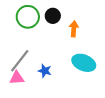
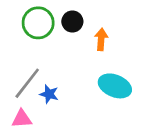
blue star: (45, 71) -> (49, 94), moved
pink triangle: (17, 78) -> (22, 119), moved

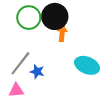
black circle: (72, 22) -> (55, 16), size x1.6
orange arrow: (101, 39) -> (62, 33), moved

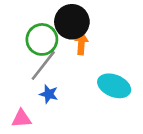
green circle: (29, 18) -> (42, 39), moved
gray line: (20, 63) -> (43, 65), moved

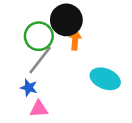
blue star: (49, 94) -> (29, 88), moved
pink triangle: (21, 119) -> (39, 109), moved

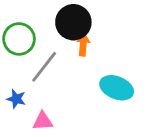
green circle: (39, 36) -> (19, 39), moved
blue star: (29, 88) -> (16, 99), moved

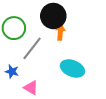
cyan ellipse: (117, 88) -> (72, 68), moved
pink triangle: (43, 121) -> (31, 88), turned 35

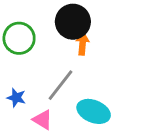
gray line: (32, 48) -> (60, 85), moved
cyan ellipse: (72, 68) -> (94, 111), moved

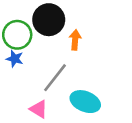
black circle: (73, 22) -> (49, 20), moved
blue star: (16, 98) -> (15, 59), moved

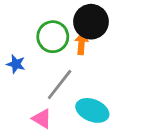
black circle: (49, 20) -> (91, 22), moved
green circle: (17, 35) -> (53, 37), moved

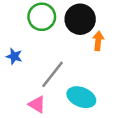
green circle: (53, 37) -> (42, 17), moved
orange arrow: (81, 44) -> (98, 41), moved

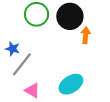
gray line: (53, 74) -> (22, 64), moved
cyan ellipse: (81, 97) -> (71, 84), turned -55

